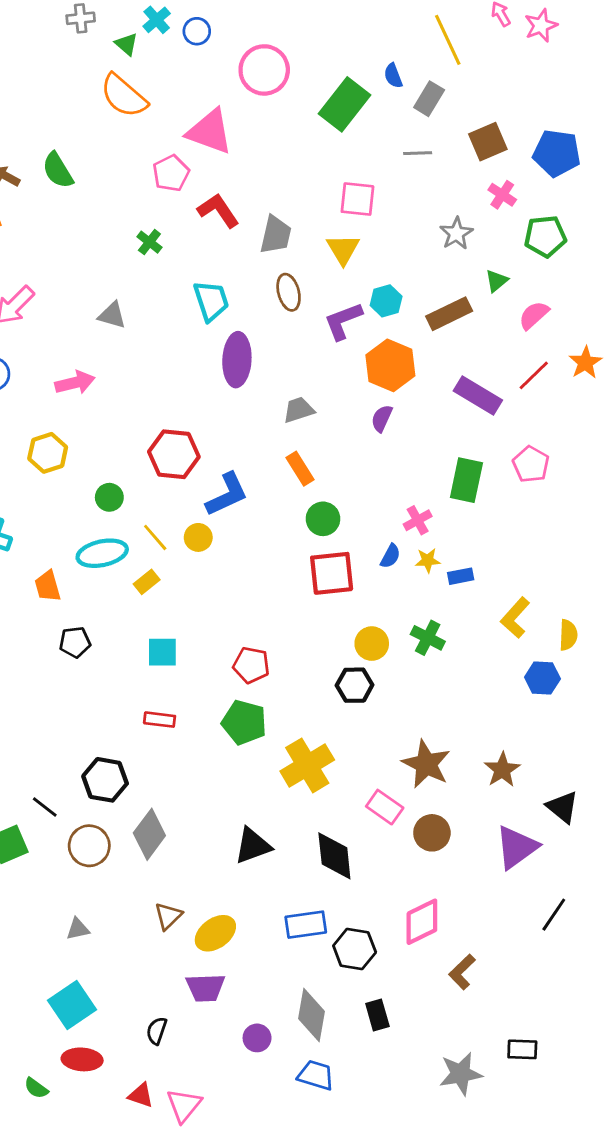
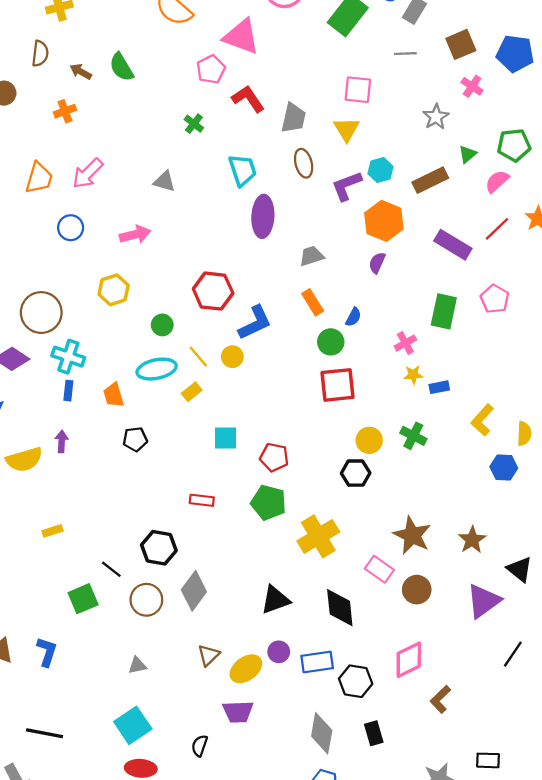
green pentagon: (545, 236) -> (514, 145), moved
blue semicircle: (390, 556) -> (353, 317), moved
cyan square: (162, 652) -> (226, 438), moved
purple circle: (257, 1038) -> (279, 652), moved

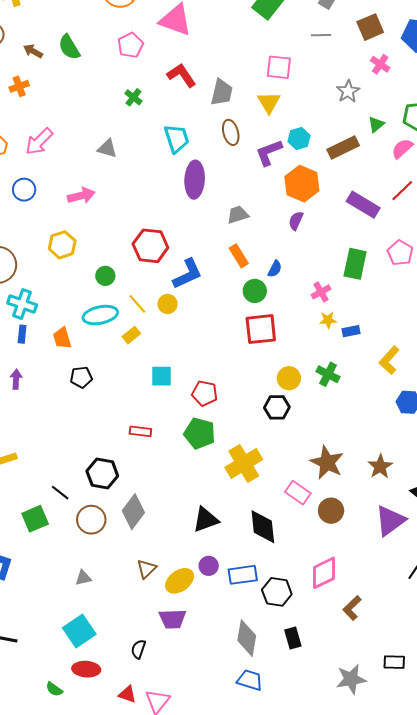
pink pentagon: (211, 69) -> (130, 45), moved

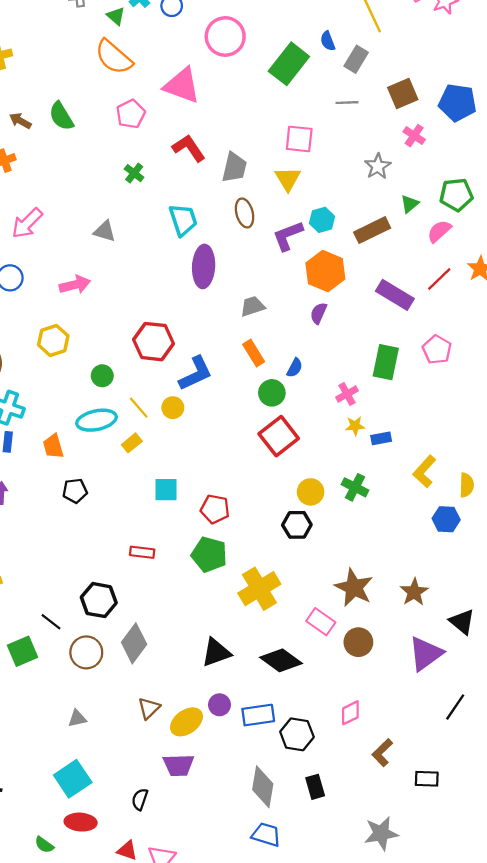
red square: (261, 329) -> (279, 436), turned -32
black diamond: (263, 527) -> (281, 660), turned -48
pink diamond: (324, 573) -> (350, 713), size x0.7
black rectangle: (394, 662) -> (427, 779), moved

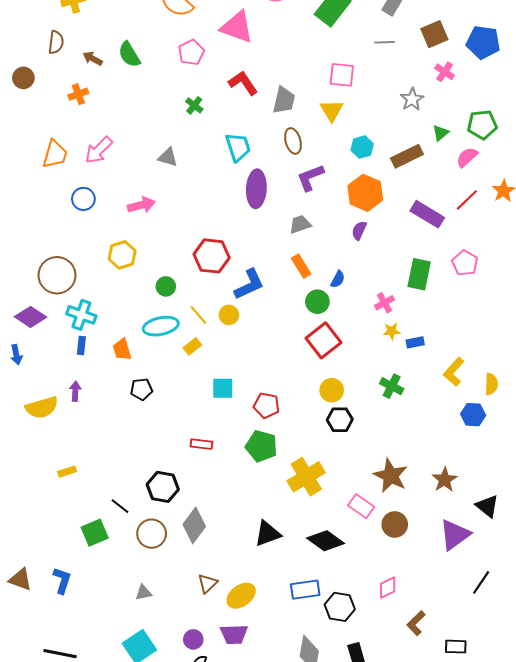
purple L-shape: (288, 236) -> (310, 178), moved
yellow circle: (311, 492) -> (332, 390), moved
purple circle: (220, 705) -> (193, 639), moved

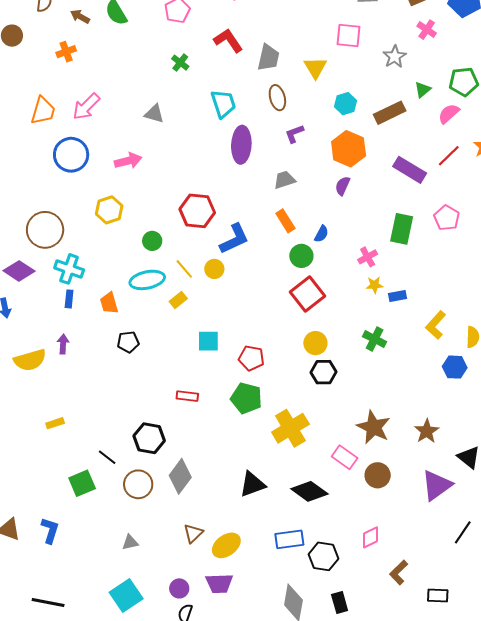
pink square: (342, 75) -> (349, 36), moved
purple L-shape: (310, 178) -> (294, 134), size x0.7
blue circle: (83, 199) -> (71, 155), size x1.5

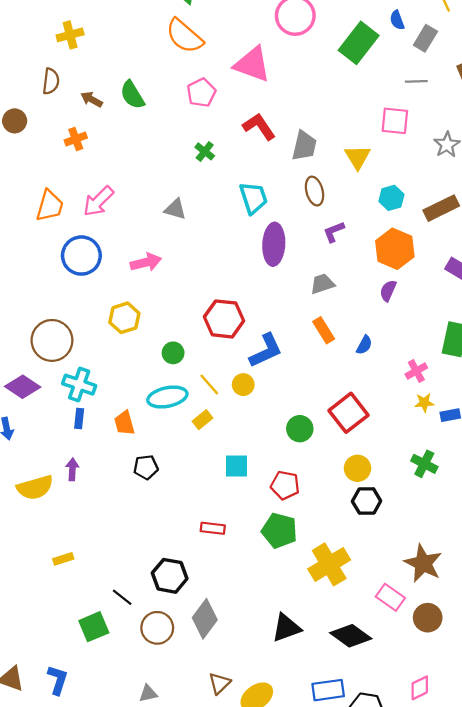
green circle: (301, 256) -> (300, 429), moved

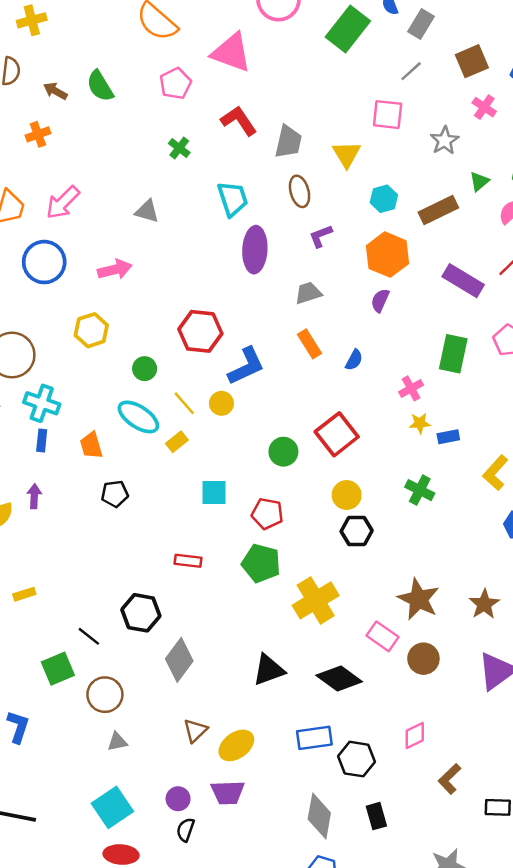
gray line: (416, 81) -> (411, 71), turned -40
cyan ellipse: (167, 397) -> (138, 417), turned 45
brown circle: (157, 628) -> (105, 695), moved

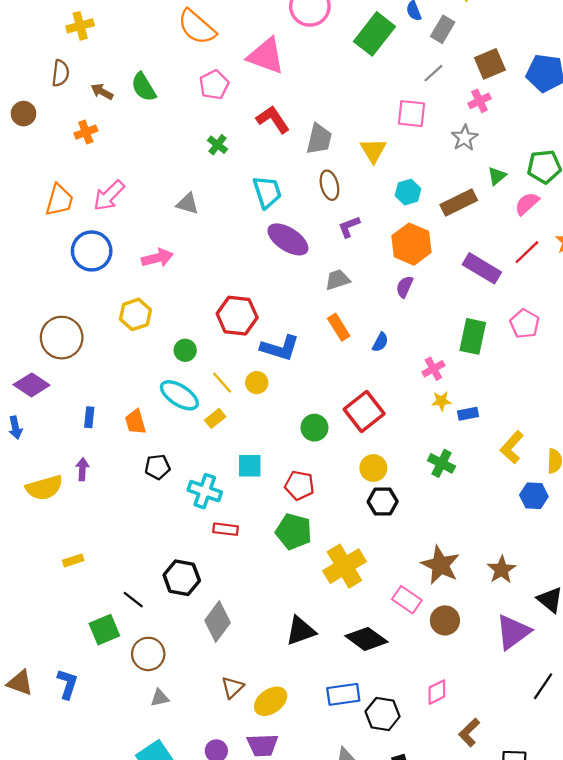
pink cross: (484, 107) -> (480, 101), moved, turned 30
purple ellipse: (255, 250) -> (288, 239), turned -60
blue L-shape: (246, 366) -> (280, 348), turned 42
cyan cross: (42, 403) -> (205, 491), moved

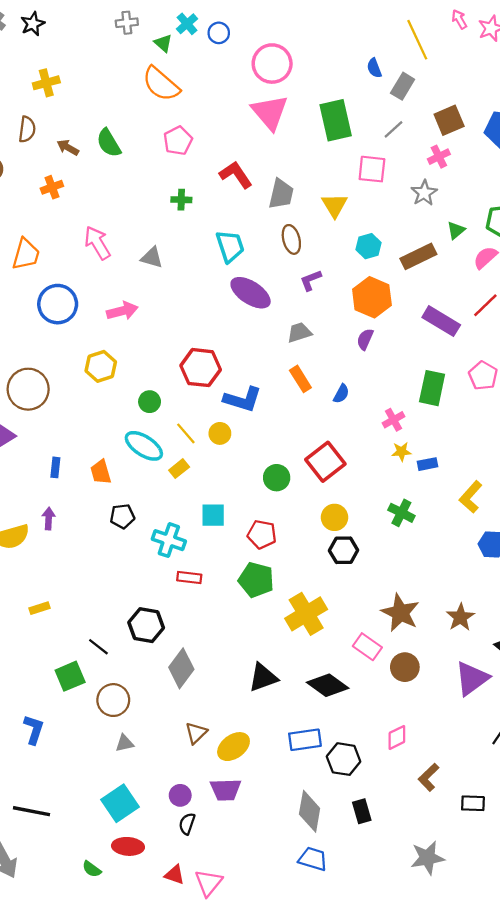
green rectangle: (375, 34) -> (336, 120), moved, turned -51
pink triangle: (266, 56) -> (270, 112), moved, turned 30
green cross: (217, 145) -> (181, 200), turned -36
pink arrow: (109, 196) -> (97, 243), moved, turned 104

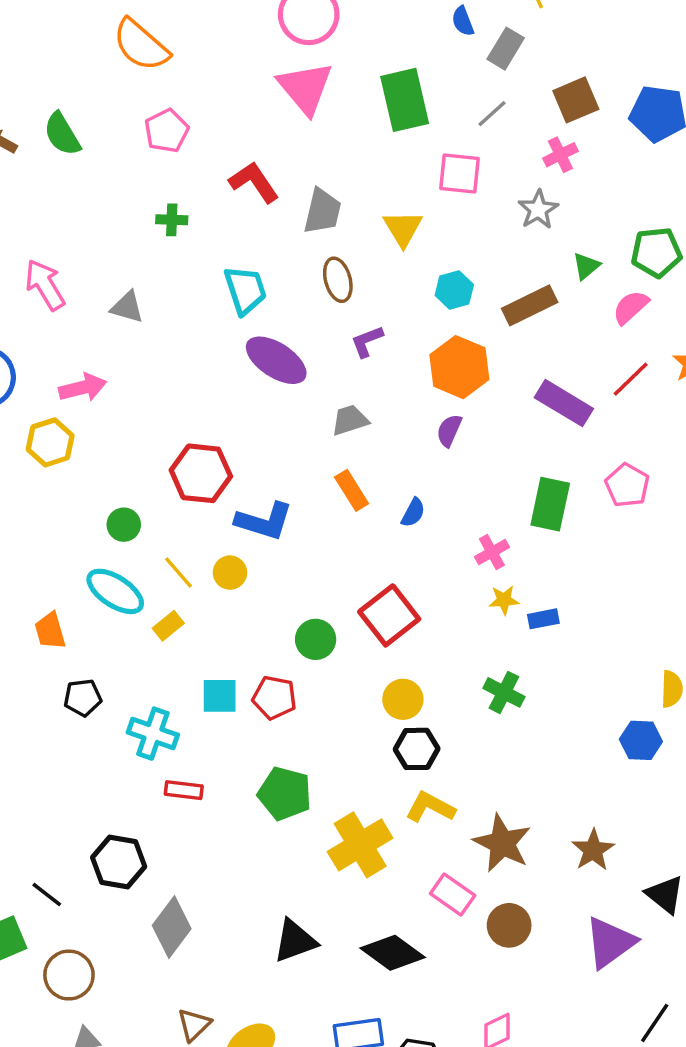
yellow hexagon: (101, 366) -> (50, 442), moved
yellow L-shape: (471, 497) -> (430, 807), moved, turned 76
red pentagon: (262, 534) -> (274, 698), moved

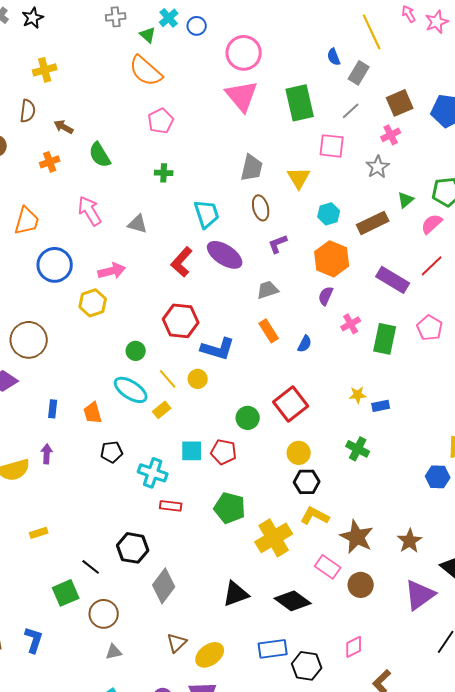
green semicircle: (62, 134) -> (100, 155), moved
red L-shape: (254, 182) -> (182, 262), moved, turned -104
pink cross: (492, 552) -> (351, 324), moved

